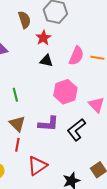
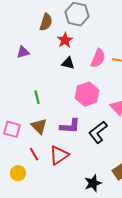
brown semicircle: (24, 20) -> (46, 22), turned 36
red line: (17, 145) -> (34, 154), moved, turned -40
red triangle: (37, 166) -> (59, 155), moved

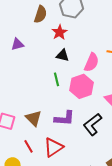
pink semicircle: (98, 58) -> (92, 62), moved
green line: (37, 97) -> (57, 79), moved

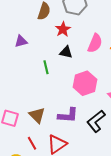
pink semicircle: (92, 62) -> (95, 43), moved
green line: (57, 79) -> (46, 67), moved

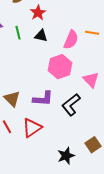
pink semicircle: (95, 43) -> (71, 40), moved
green line: (46, 67) -> (18, 33), moved

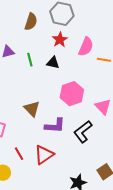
red star: (38, 13) -> (60, 40), moved
pink semicircle: (71, 40) -> (86, 47), moved
brown triangle: (12, 99) -> (32, 109), moved

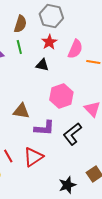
green line: (30, 60) -> (19, 47), moved
brown triangle: (32, 109) -> (21, 111), turned -36

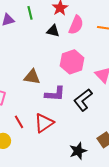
pink semicircle: (75, 49) -> (76, 25), moved

